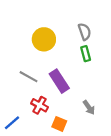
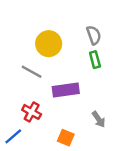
gray line: (29, 77) -> (32, 72), moved
purple rectangle: (59, 81) -> (66, 90), turned -65
red cross: (40, 105) -> (32, 112), moved

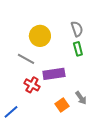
red cross: (32, 112) -> (32, 85), moved
orange square: (66, 138) -> (62, 105), moved, turned 32

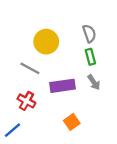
red cross: (32, 85) -> (26, 101), moved
gray arrow: (81, 98) -> (94, 82), moved

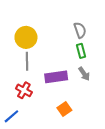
yellow circle: (46, 42) -> (26, 37), moved
gray line: (30, 68) -> (27, 61), turned 60

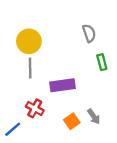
green rectangle: (81, 51) -> (102, 62), moved
gray arrow: (84, 74) -> (94, 117), moved
red cross: (24, 90) -> (35, 108), moved

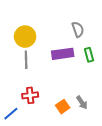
purple rectangle: (62, 85) -> (63, 54), moved
red cross: (35, 108) -> (30, 95), turned -35

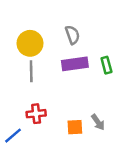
gray semicircle: (78, 29) -> (72, 35), moved
orange square: (63, 107) -> (75, 127), turned 32

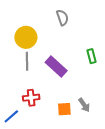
gray semicircle: (72, 35) -> (62, 18), moved
purple rectangle: (75, 64) -> (56, 66), moved, turned 50

